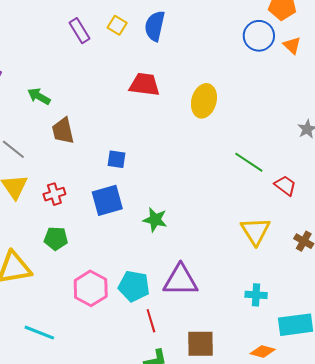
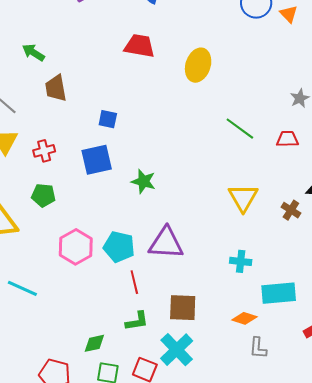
red trapezoid: (285, 185) -> (287, 139), moved, turned -40

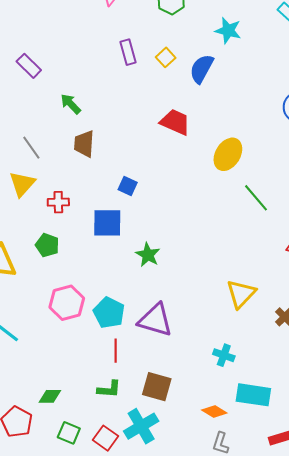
green line: (240, 129) -> (256, 198), moved
green diamond: (94, 343) -> (50, 396), moved

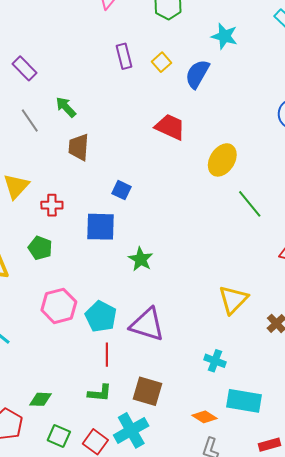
gray line: (31, 148) -> (30, 121), moved

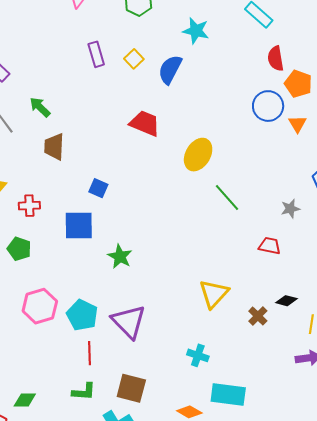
purple triangle: (147, 325) -> (129, 322), turned 30

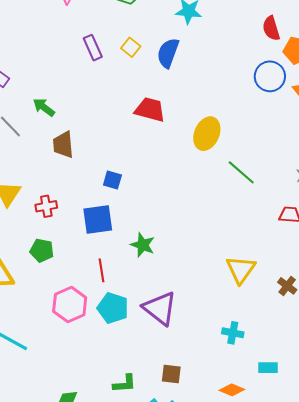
red line: (90, 353) -> (102, 270), moved
brown square: (131, 388) -> (171, 374), size x0.7
cyan rectangle: (228, 395) -> (268, 368), size x0.6

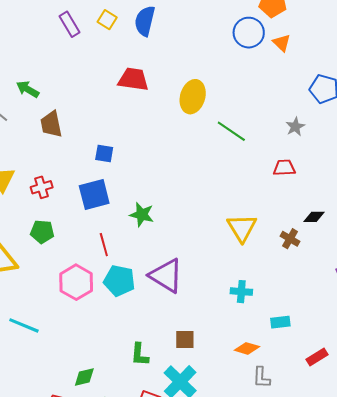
green L-shape: (125, 384) -> (140, 354), turned 105

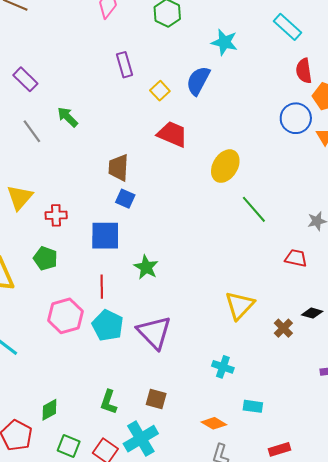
yellow square: (107, 20) -> (160, 91), moved
brown trapezoid: (51, 124) -> (119, 168), moved
green diamond: (84, 377) -> (49, 410), turned -30

